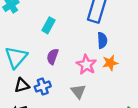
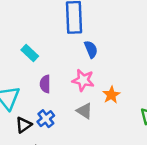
cyan rectangle: (48, 25) -> (30, 53), turned -56
orange star: (110, 63) -> (111, 95), moved

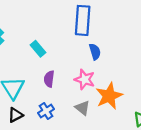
orange star: (111, 95) -> (109, 96), size x1.6
black triangle: (24, 125) -> (15, 115), moved

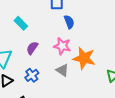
purple semicircle: (49, 79) -> (32, 48), turned 32
orange star: (109, 96) -> (84, 58), turned -30

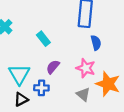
blue cross: (32, 75) -> (41, 88), moved, turned 32

